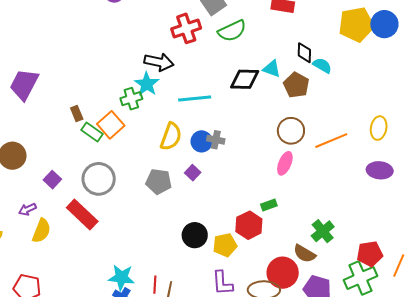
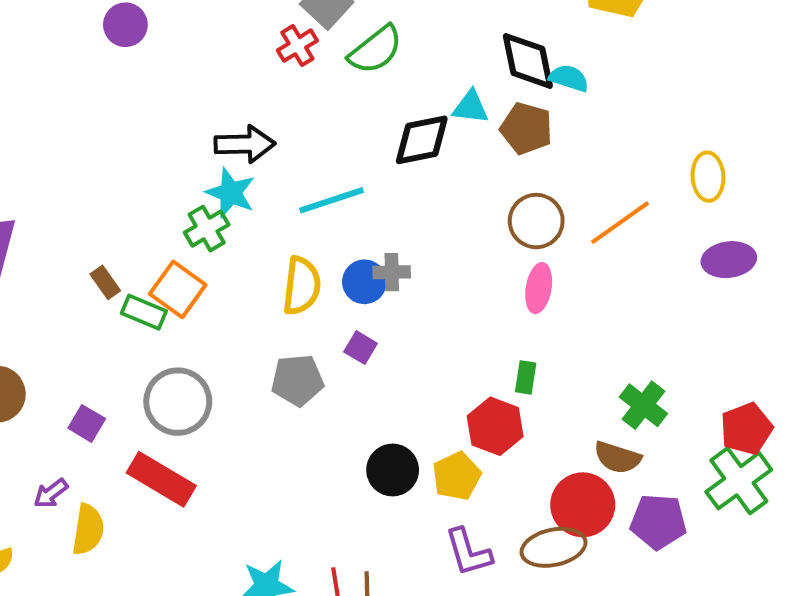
red cross: (186, 28) -> (297, 46), moved, size x0.7
black diamond: (304, 53) -> (528, 61), size x1.5
green rectangle: (269, 205) -> (526, 377), turned -49

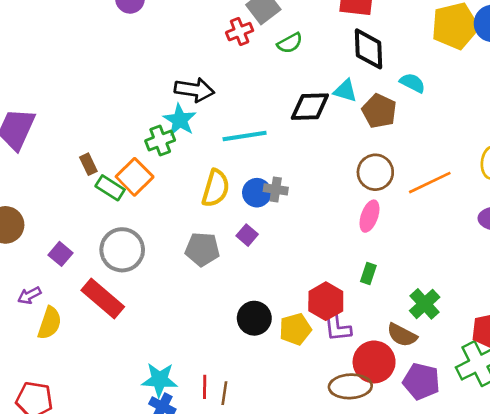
green semicircle: (376, 50) -> (290, 43), size x0.7
black diamond: (528, 61) -> (368, 49), moved
green rectangle: (526, 377) -> (368, 274), moved
purple L-shape: (468, 552) -> (337, 326), moved

